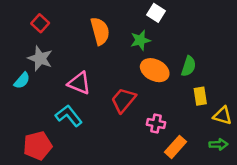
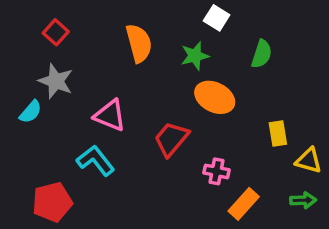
green semicircle: (189, 66) -> (262, 54), moved

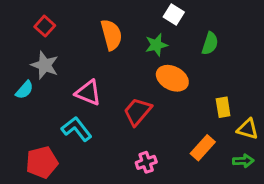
pink cross: (217, 171) -> (146, 162), moved, turned -30
orange rectangle: (244, 204) -> (203, 148), moved

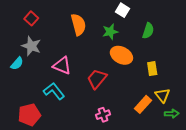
yellow rectangle: (223, 107) -> (152, 69), moved
yellow triangle: (248, 129) -> (162, 95), moved, turned 35

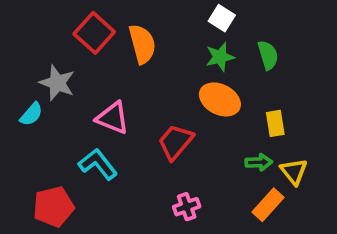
red square: (31, 18) -> (94, 33), moved, size x1.5
green semicircle: (148, 31) -> (268, 55), turned -35
green star: (110, 32) -> (220, 57), moved
orange rectangle: (143, 104) -> (268, 205), moved
green arrow: (172, 114) -> (259, 162), moved

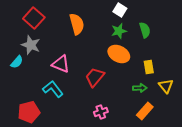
red square: (94, 33) -> (34, 18), moved
yellow triangle: (294, 172) -> (166, 86), moved

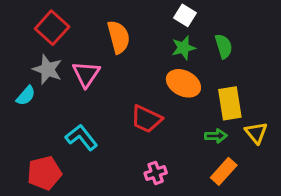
pink triangle: (61, 64) -> (86, 74), moved, turned 42
yellow rectangle: (149, 67) -> (230, 103), size x1.5
red trapezoid: (95, 77) -> (146, 119), turned -105

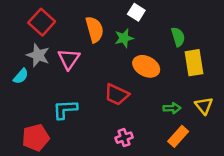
white square: (185, 15) -> (136, 12), moved
green star: (183, 48) -> (124, 38), moved
yellow rectangle: (230, 103) -> (194, 63), moved
cyan L-shape: (81, 137) -> (65, 109), turned -55

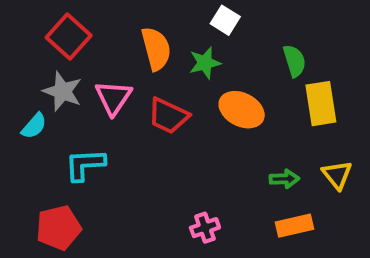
red trapezoid: (117, 95) -> (168, 116), moved
cyan L-shape: (65, 109) -> (85, 165), moved
orange rectangle: (178, 136) -> (294, 226), turned 35

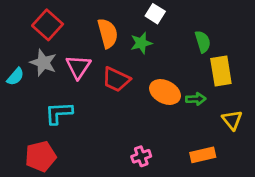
orange ellipse: (242, 110) -> (165, 92), moved
cyan semicircle: (34, 126) -> (15, 77), moved
green arrow: (284, 179) -> (196, 99), moved

